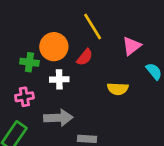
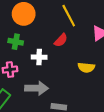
orange circle: (54, 47) -> (24, 14), moved

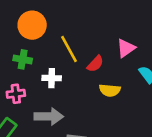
yellow line: (69, 16) -> (69, 49), moved
red semicircle: (61, 40) -> (95, 64), moved

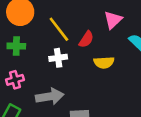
white cross: (52, 78) -> (58, 58), moved

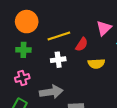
yellow line: (59, 29) -> (59, 36), turned -70

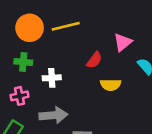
yellow line: (59, 36) -> (66, 26), moved
white cross: (58, 60) -> (52, 78), moved

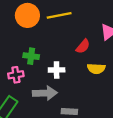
green cross: (23, 62) -> (31, 56), moved
white cross: (52, 78) -> (57, 70), moved

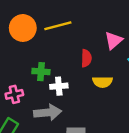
red semicircle: (83, 46) -> (86, 58), turned -35
green cross: (31, 56) -> (41, 72), moved

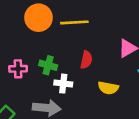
red semicircle: (86, 58) -> (86, 60), moved
pink cross: (14, 94) -> (18, 69), moved

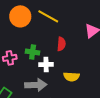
yellow line: (74, 22) -> (48, 16), turned 40
yellow semicircle: (108, 88) -> (71, 77), moved

